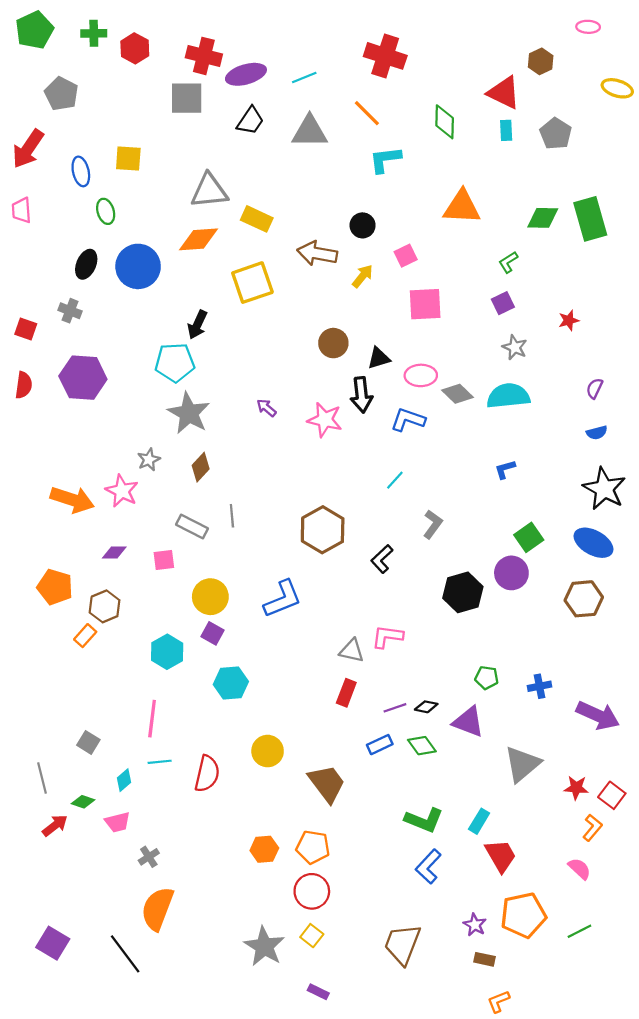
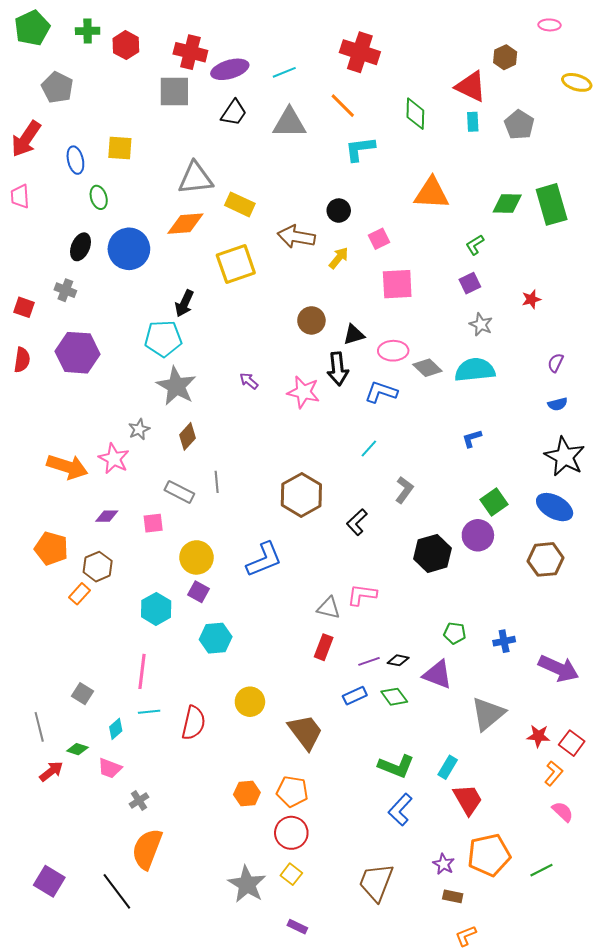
pink trapezoid: (118, 822) -> (110, 768), turned 35
pink semicircle: (579, 869) -> (563, 812), moved

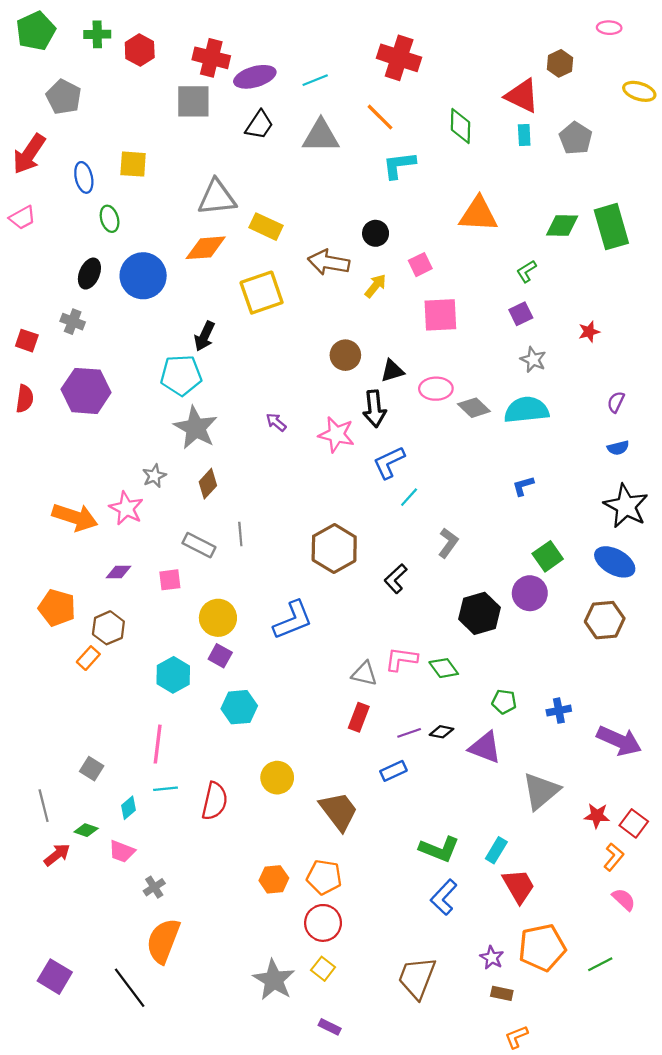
pink trapezoid: (20, 196) -> (22, 218), turned -115
blue L-shape: (381, 392) -> (389, 462), moved, turned -44
green diamond: (394, 697) -> (444, 668), moved

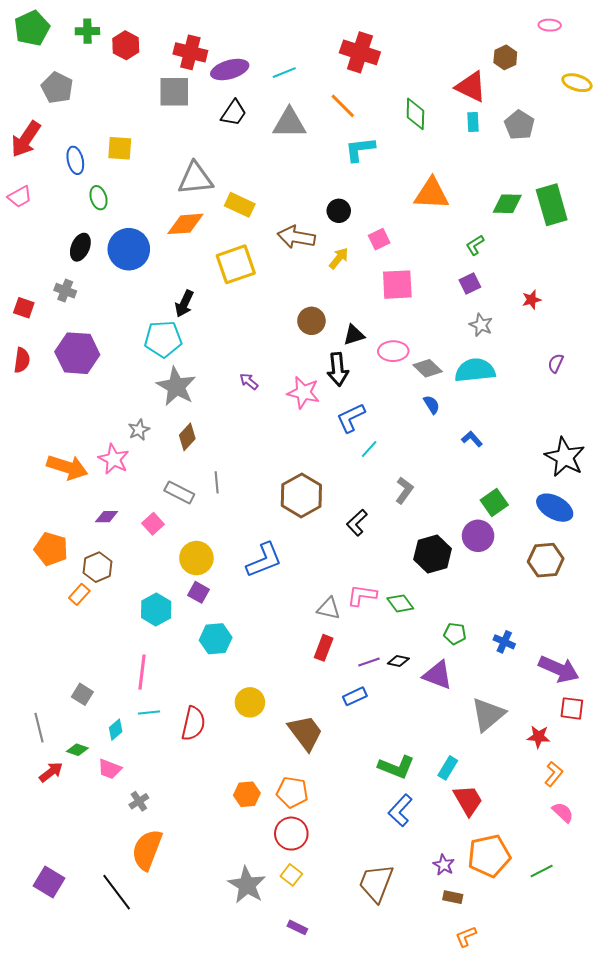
blue semicircle: (618, 448) -> (432, 405), moved, turned -108
blue L-shape: (523, 486) -> (472, 439), turned 65
pink square: (170, 580) -> (153, 524), turned -35
blue cross: (559, 711) -> (504, 642), turned 35
red square: (634, 823) -> (572, 708), moved, turned -30

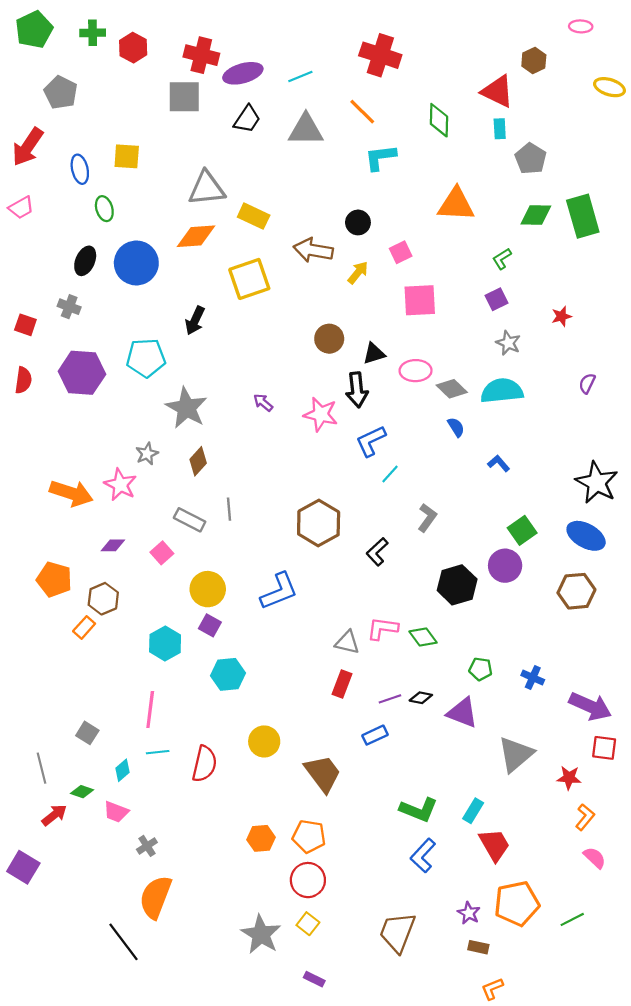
gray pentagon: (519, 125) -> (531, 159), moved
cyan pentagon: (163, 339) -> (146, 358), moved
purple square: (49, 882) -> (23, 867), moved

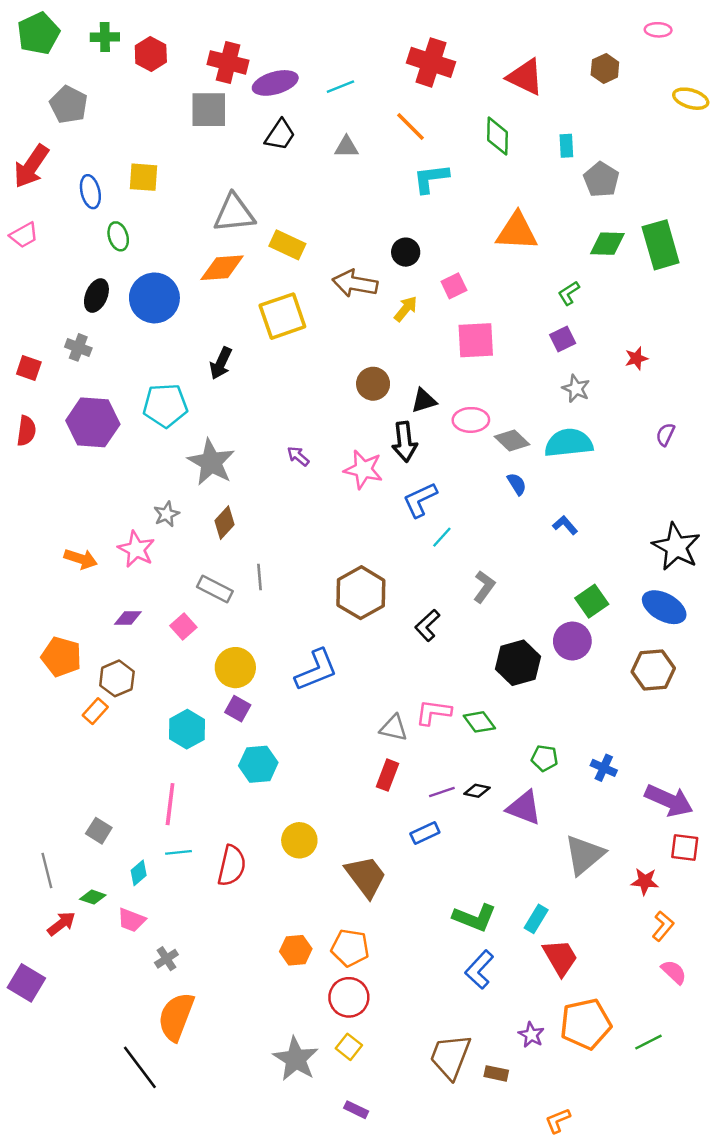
red triangle: (498, 91) -> (525, 77), moved
gray triangle: (306, 130) -> (346, 147), size x0.6
orange arrow: (71, 493) -> (81, 559), size x0.7
brown rectangle: (478, 947) -> (496, 1073), moved

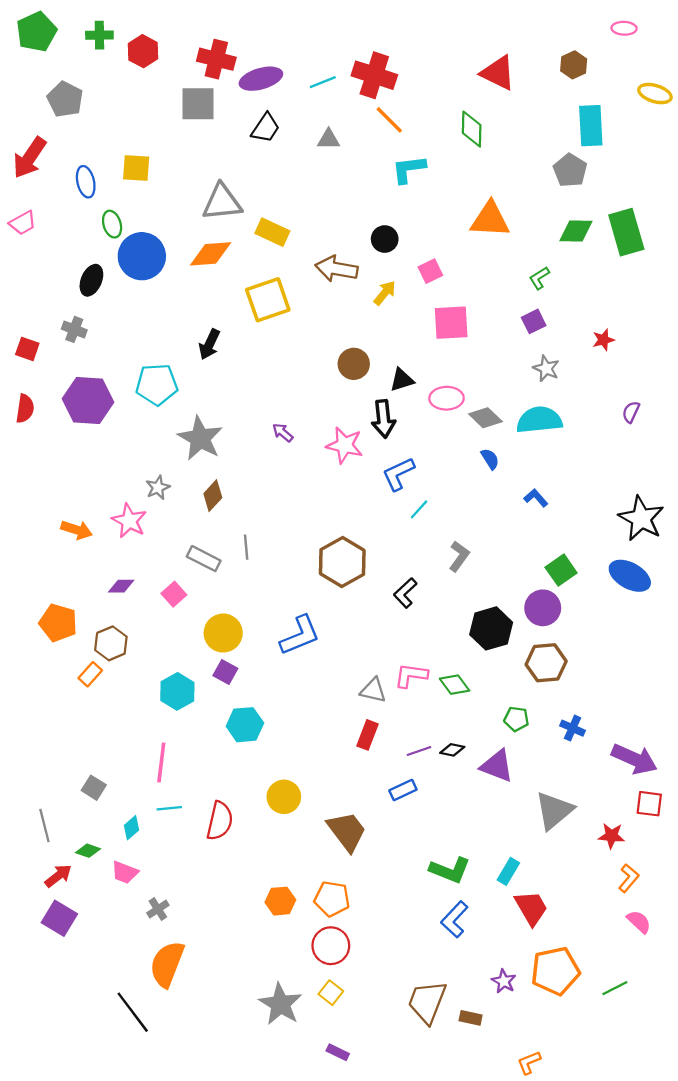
red cross: (431, 62) -> (374, 75), moved
cyan rectangle: (566, 146) -> (591, 126), moved, size x1.8
blue circle: (154, 298) -> (142, 256), moved
brown hexagon: (653, 670) -> (546, 663), moved
purple square: (26, 983) -> (59, 918), moved

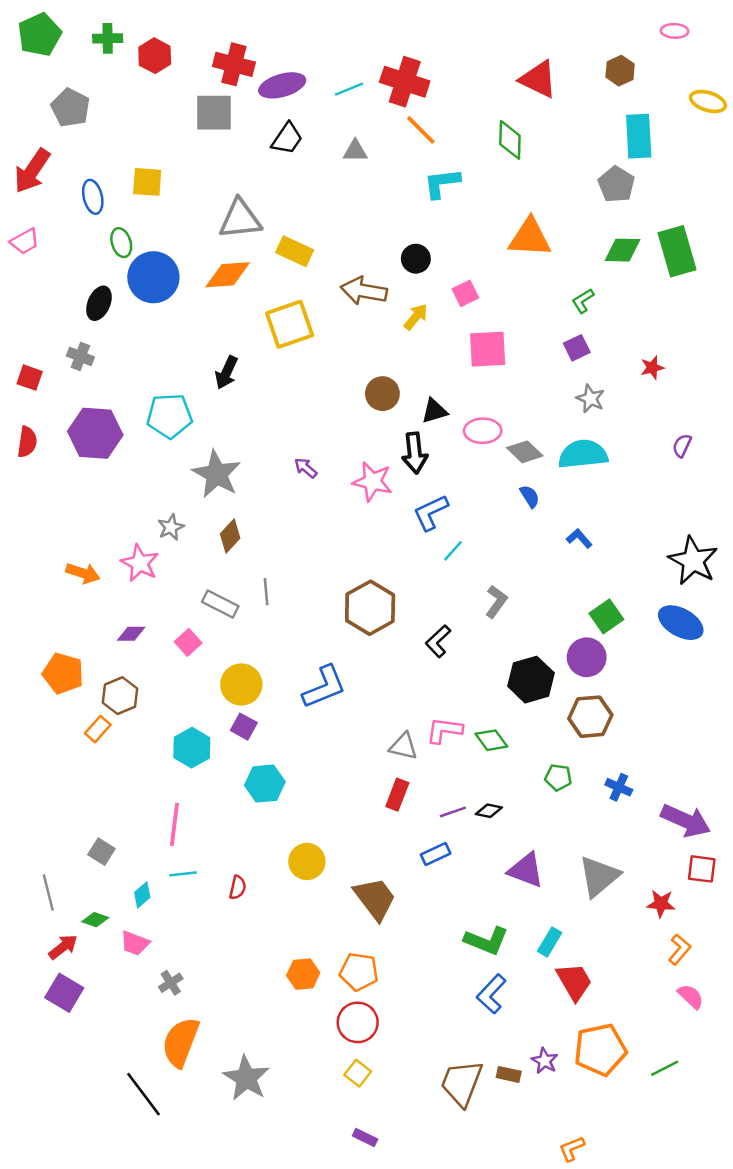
purple triangle: (497, 766) -> (526, 870), moved
red semicircle: (220, 821) -> (238, 887), size x0.6
gray star: (280, 1004) -> (246, 1078), moved
brown rectangle: (471, 1018) -> (509, 1074), moved

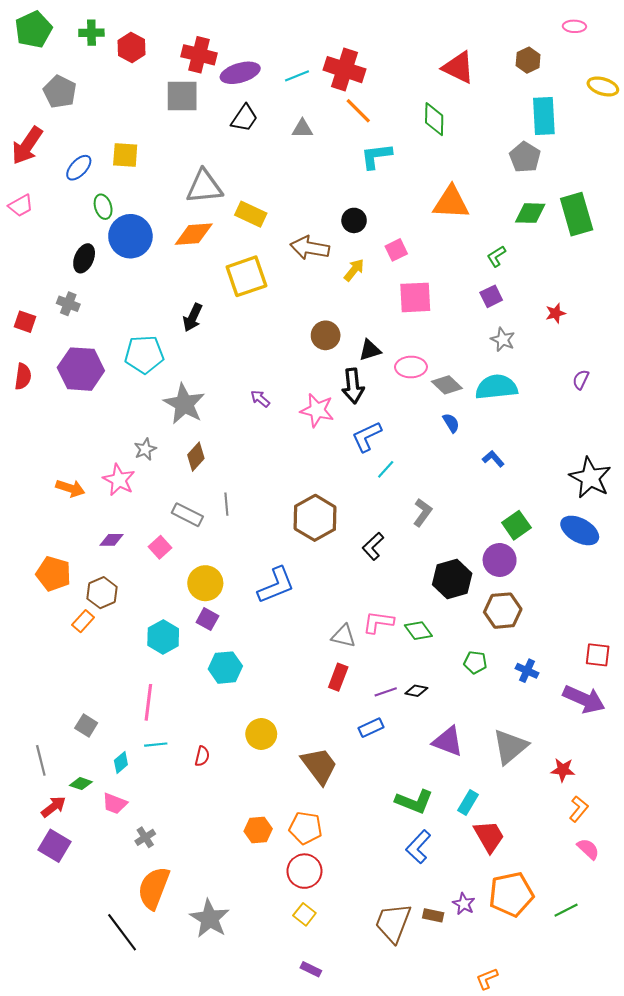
blue ellipse: (93, 197) -> (79, 168), turned 56
red square: (702, 869) -> (598, 655), moved

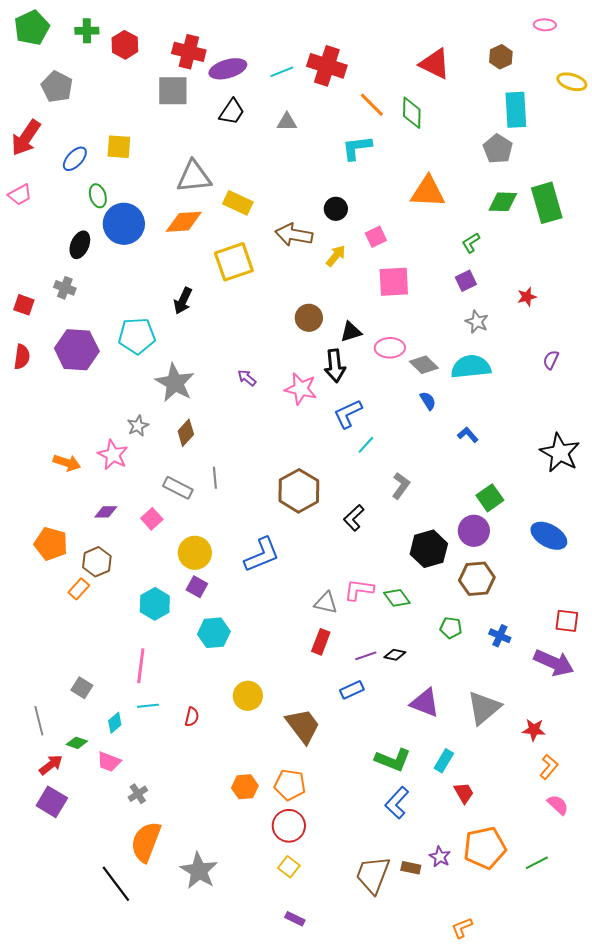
orange line: (358, 111) -> (372, 105), moved
blue ellipse: (580, 530) -> (549, 536), moved
red trapezoid: (489, 836) -> (464, 793), size x0.7

